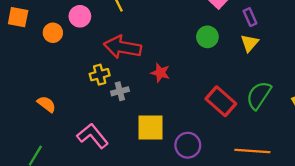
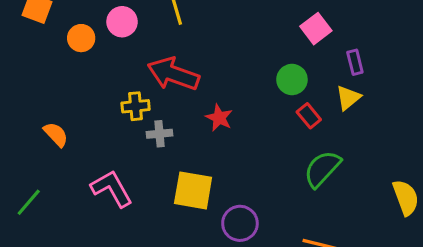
green semicircle: (259, 95) -> (322, 169), moved
red rectangle: (221, 101) -> (309, 116), moved, size x0.6

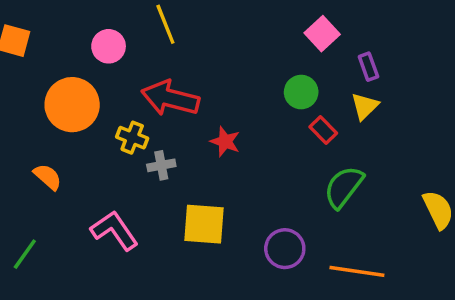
orange circle: (81, 38) -> (72, 105), moved, size x1.8
yellow cross: (136, 106) -> (132, 138), turned 32
purple circle: (240, 223) -> (285, 249), moved

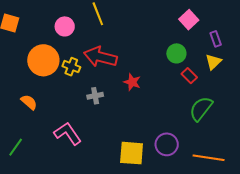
yellow cross: (132, 138) -> (71, 67), moved
yellow square: (204, 224) -> (132, 153), moved

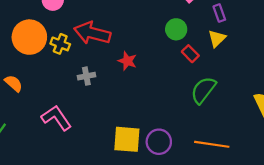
purple circle: (167, 144) -> (159, 142), moved

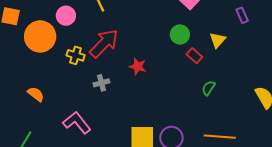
purple rectangle: (219, 13) -> (242, 15), moved
red arrow: (92, 33) -> (104, 43), turned 124
orange circle: (29, 37) -> (40, 36), moved
green semicircle: (203, 90) -> (209, 88), size x0.6

